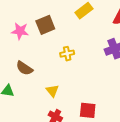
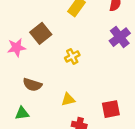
yellow triangle: (52, 91) -> (68, 100), turned -48

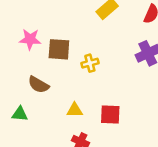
brown square: (41, 33) -> (59, 49), moved, turned 30
red square: (111, 109) -> (110, 115), moved

